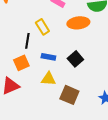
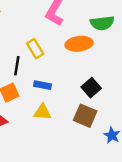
black square: (75, 59) -> (91, 88), moved
brown square: (69, 95) -> (85, 116), moved

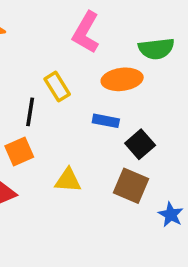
blue rectangle: (42, 85) -> (106, 121), moved

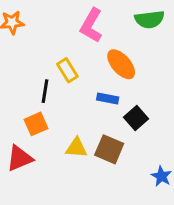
green semicircle: (156, 49) -> (149, 19), moved
orange ellipse: (122, 79) -> (121, 64), turned 56
brown square: (131, 186) -> (109, 149), moved

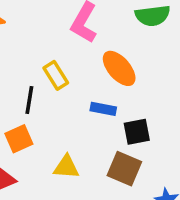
black square: (136, 118) -> (137, 132), turned 30
brown square: (109, 149) -> (124, 169), moved

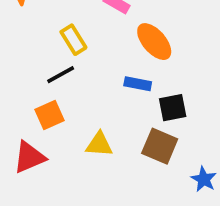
yellow rectangle: (56, 75) -> (73, 40), moved
black line: (29, 100) -> (61, 75), turned 52

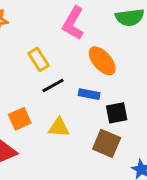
black line: (61, 75) -> (53, 85), moved
yellow triangle: (99, 144) -> (59, 127), moved

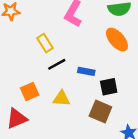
orange ellipse: (102, 61) -> (117, 40), moved

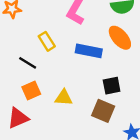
black line: (57, 64) -> (28, 63), moved, turned 60
blue rectangle: (86, 71) -> (89, 51), moved, size x1.5

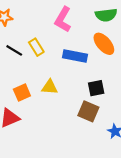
black line: (28, 63) -> (14, 50), moved
yellow triangle: (64, 98) -> (50, 87), moved

